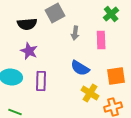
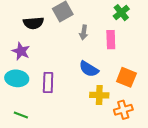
purple star: (29, 51) -> (21, 51), moved
orange square: (116, 76) -> (126, 77), turned 30
yellow cross: (90, 93) -> (99, 95), turned -30

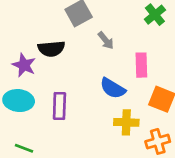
black semicircle: (33, 23) -> (51, 49), moved
gray arrow: (84, 32) -> (106, 41), turned -48
pink rectangle: (111, 40) -> (141, 65), moved

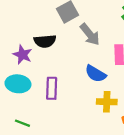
gray arrow: (106, 41) -> (90, 34), size x1.5

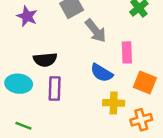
black semicircle: (45, 41) -> (45, 60), moved
purple star: (22, 55) -> (27, 16), moved

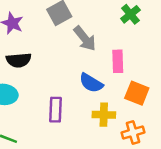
black semicircle: (45, 60) -> (19, 60), moved
purple rectangle: (55, 88) -> (55, 110), moved

